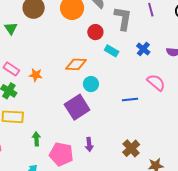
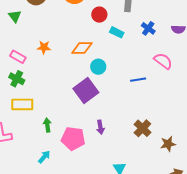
orange star: (36, 75) -> (44, 47), moved

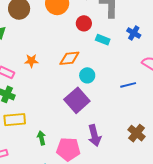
purple arrow: (100, 127) -> (94, 136), size x1.5

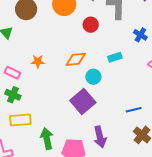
cyan rectangle: (103, 40) -> (115, 57), moved, turned -40
blue line: (128, 85) -> (134, 110), moved
green arrow: (41, 138) -> (47, 139), size x1.5

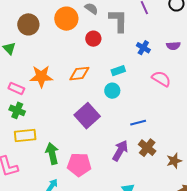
orange star: (38, 61) -> (41, 76), size x1.6
cyan circle: (93, 77) -> (112, 91), moved
purple arrow: (100, 137) -> (120, 151), moved, turned -135

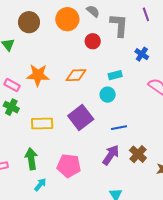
blue line: (138, 123) -> (119, 128), moved
yellow rectangle: (25, 135) -> (42, 124), moved
green arrow: (52, 154) -> (31, 159), moved

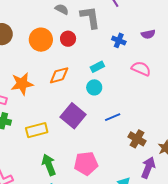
orange circle: (67, 19) -> (41, 40), moved
purple arrow: (111, 155) -> (148, 168), moved
green arrow: (31, 159) -> (49, 165), moved
pink pentagon: (69, 166) -> (86, 163), moved

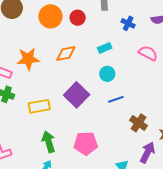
cyan circle: (94, 87) -> (107, 74), moved

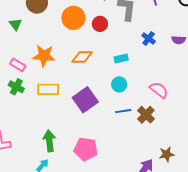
pink semicircle: (148, 53) -> (159, 90), moved
yellow rectangle: (39, 106) -> (48, 89), moved
brown cross: (139, 123) -> (146, 115), moved

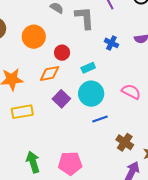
red circle: (100, 24) -> (62, 53), moved
cyan circle: (119, 84) -> (91, 94), size x1.6
purple square: (85, 100) -> (61, 99), moved, size x0.7
brown cross: (146, 115) -> (125, 142), moved

